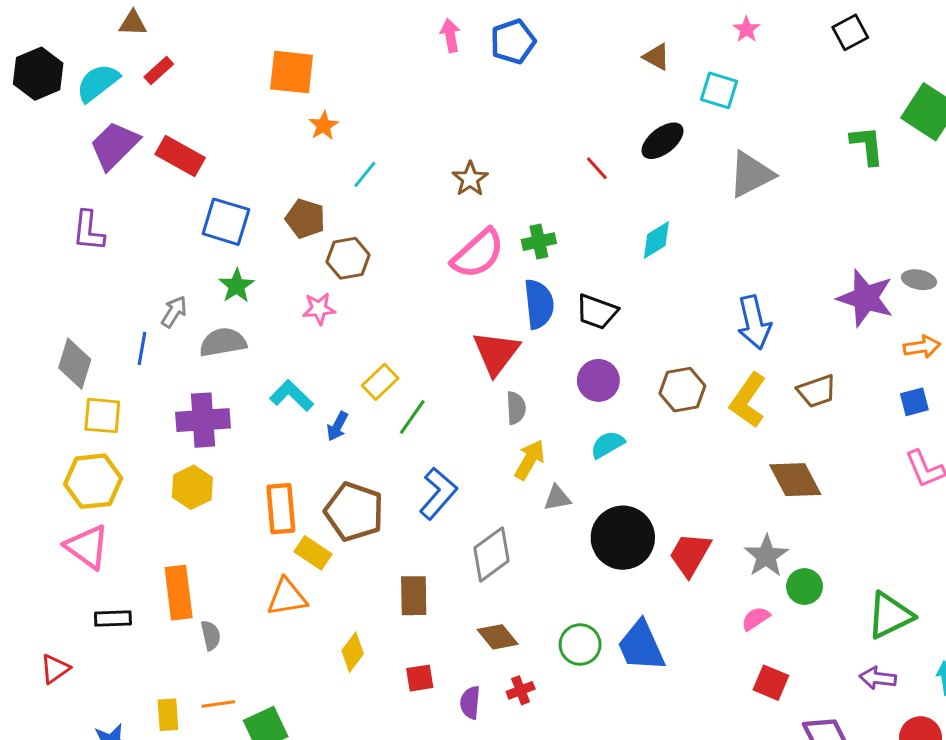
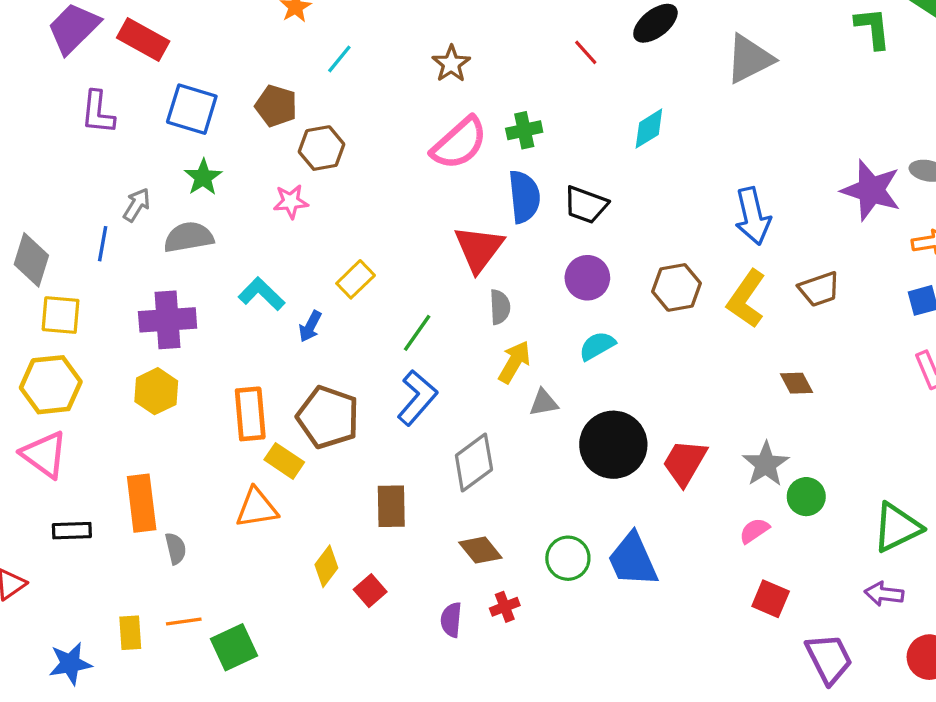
purple L-shape: (89, 231) -> (98, 112), moved
green line: (412, 417) -> (417, 333), moved
brown diamond: (795, 480) -> (796, 383), size x0.6
red square: (420, 678) -> (370, 591), moved, turned -32

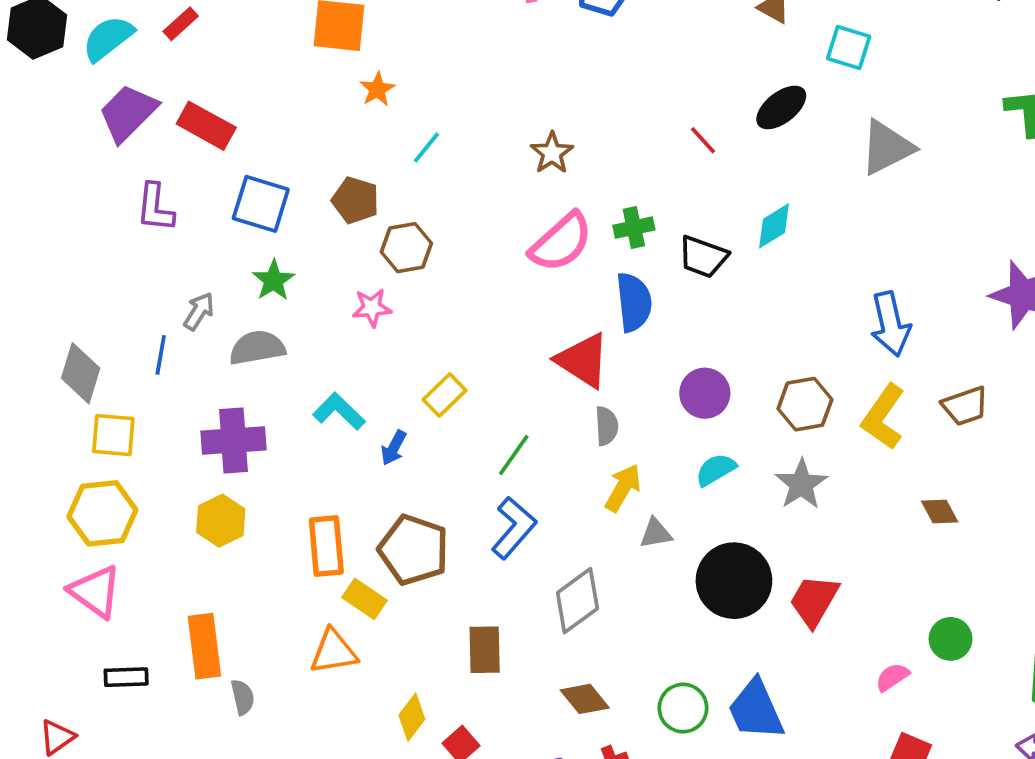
black trapezoid: (586, 205) -> (703, 257), moved
red triangle: (479, 249) -> (583, 360), turned -34
gray star: (766, 464) -> (801, 484), moved

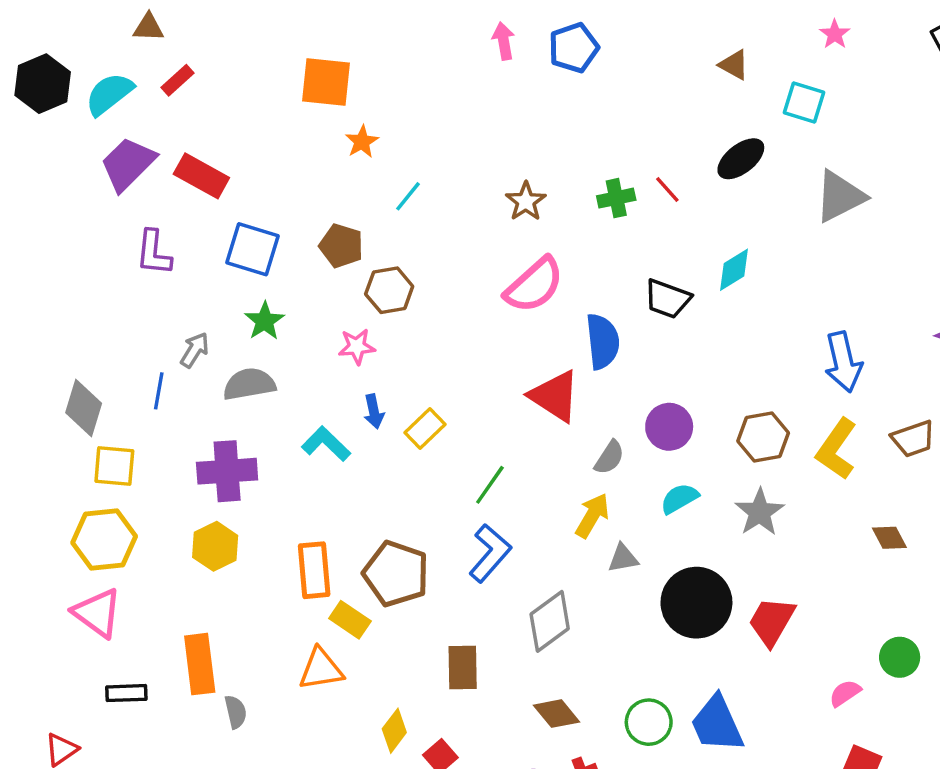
green cross: (634, 228) -> (616, 198), moved
gray semicircle: (607, 426) -> (609, 458), moved, turned 36
blue arrow: (394, 448) -> (374, 411), moved, turned -40

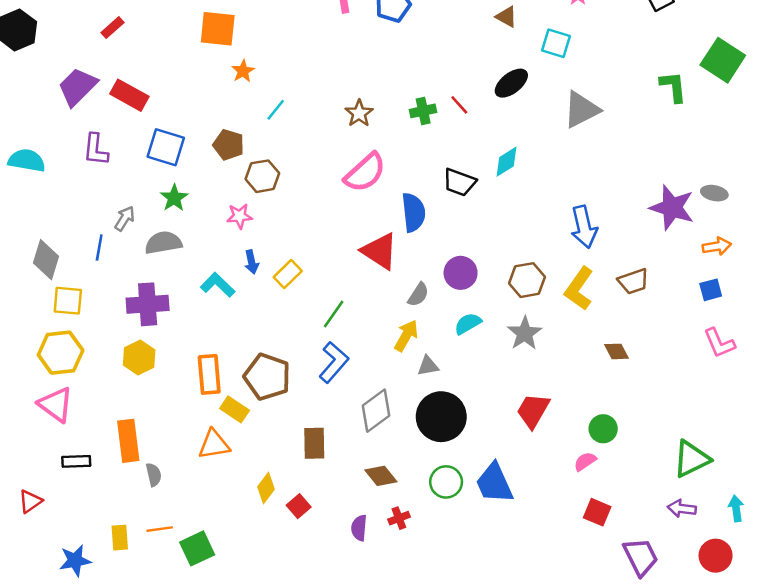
cyan semicircle: (109, 94) -> (27, 160), moved, turned 48
black circle: (696, 603) -> (441, 417), moved
green circle: (900, 657) -> (603, 429), moved

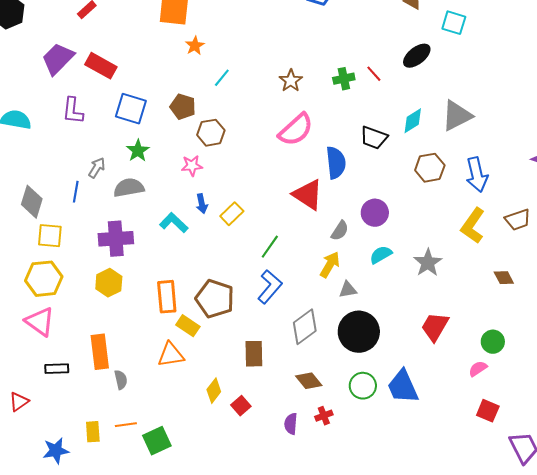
gray triangle: (581, 110) -> (457, 116), moved
brown hexagon: (527, 280) -> (430, 168), moved

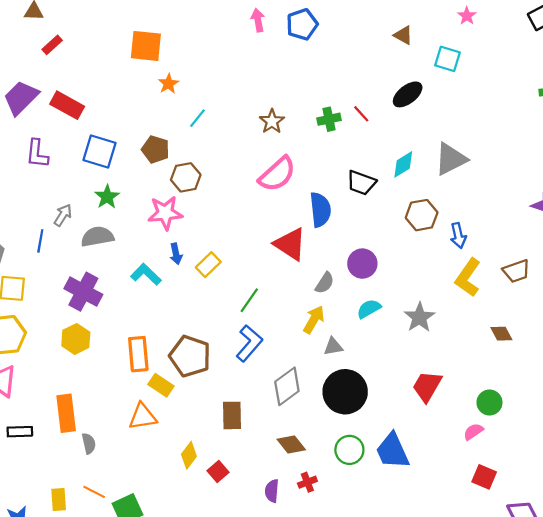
pink star: (192, 166) -> (165, 213), size x1.5
blue arrow: (477, 175) -> (458, 236), moved, size x0.7
purple cross: (116, 239) -> (83, 292), turned 32
orange line: (126, 425) -> (94, 492), turned 35

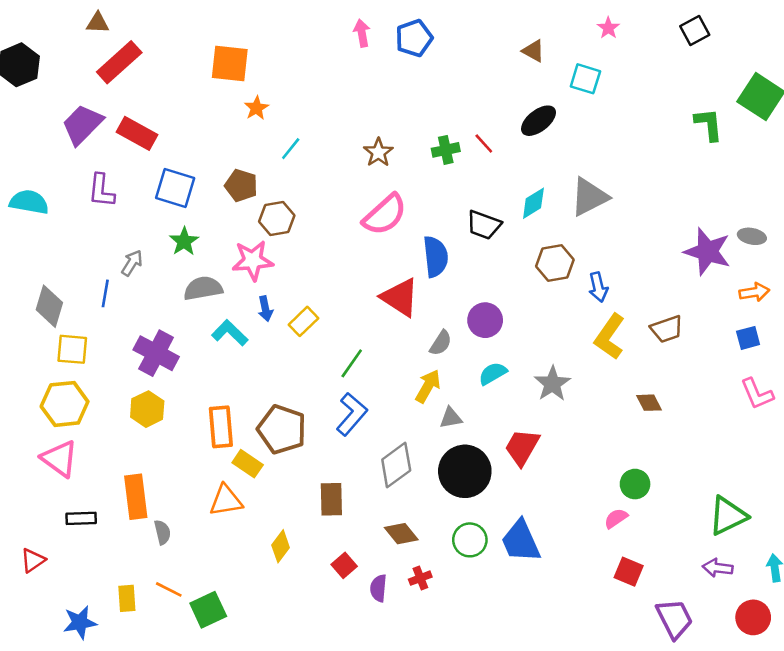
red rectangle: (52, 45) -> (119, 62), size x1.8
gray semicircle: (97, 237) -> (203, 288), moved
red trapezoid: (427, 386) -> (522, 447), moved
red square: (218, 471) -> (344, 565), moved

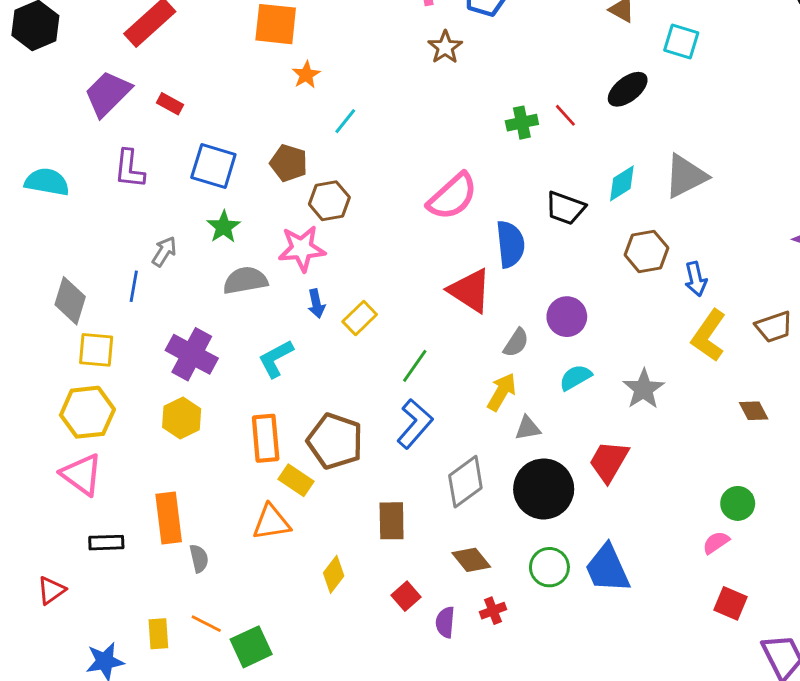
red rectangle: (137, 133) -> (170, 104), size x0.6
brown star: (378, 152) -> (445, 47), moved
cyan L-shape: (230, 333) -> (276, 359), moved, turned -72

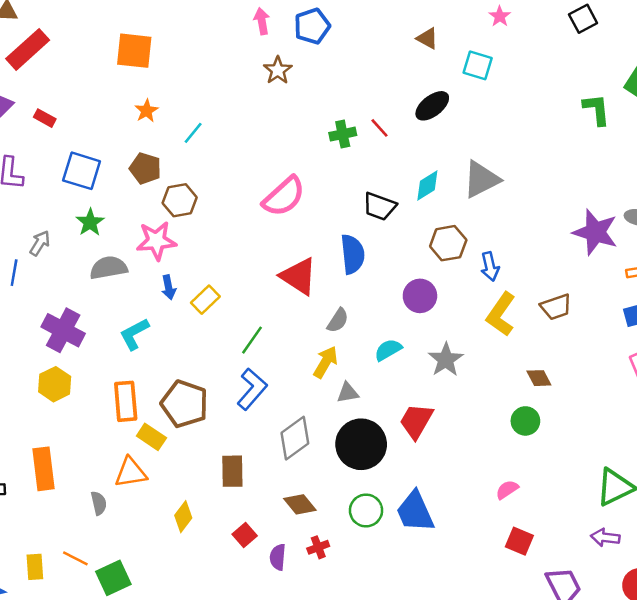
orange star: (306, 75) -> (147, 111), moved
blue semicircle: (510, 244) -> (353, 254), moved
purple circle: (567, 317) -> (420, 296), moved
green circle: (738, 503) -> (525, 421), moved
gray semicircle: (199, 558) -> (99, 503), moved

